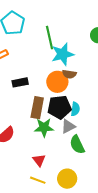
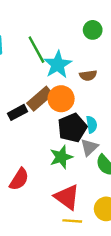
brown semicircle: (69, 74) -> (88, 75), moved
brown rectangle: (37, 108) -> (40, 99), moved, turned 55
red triangle: (39, 160) -> (67, 197), size x1.6

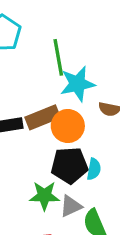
gray triangle: (89, 147) -> (71, 206), moved

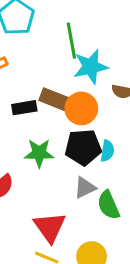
brown rectangle: (43, 117) -> (56, 100), turned 44
green star: (44, 196) -> (39, 153), moved

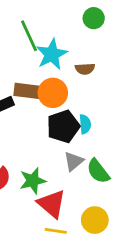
green star: (39, 153) -> (33, 181), moved

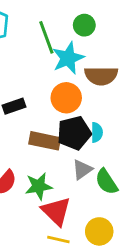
green circle: (94, 18) -> (84, 25), moved
brown semicircle: (85, 69) -> (101, 76), size x1.6
brown rectangle: (29, 91) -> (45, 141), moved

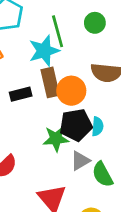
cyan star: (68, 58) -> (44, 51), moved
brown rectangle: (45, 141) -> (50, 82), moved, turned 60
green star: (39, 186) -> (56, 139), moved

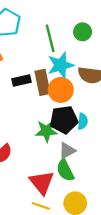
cyan star: (44, 51) -> (61, 65), moved
black rectangle: (21, 94) -> (22, 80), moved
green semicircle: (103, 174) -> (65, 170), moved

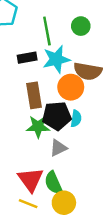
black rectangle: (22, 80) -> (27, 58), moved
brown rectangle: (43, 82) -> (34, 95), moved
orange circle: (61, 90) -> (71, 87), moved
green semicircle: (65, 170) -> (53, 183), moved

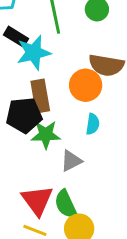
black rectangle: (27, 58) -> (16, 37), moved, turned 42
cyan star: (56, 59) -> (34, 53), moved
black pentagon: (57, 116) -> (24, 115), moved

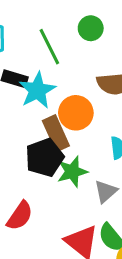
orange circle: (86, 85) -> (76, 113), moved

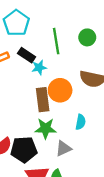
cyan star: (37, 90) -> (39, 67), size x0.6
black pentagon: (44, 157) -> (24, 149), moved

